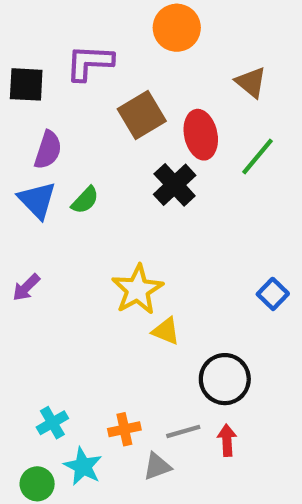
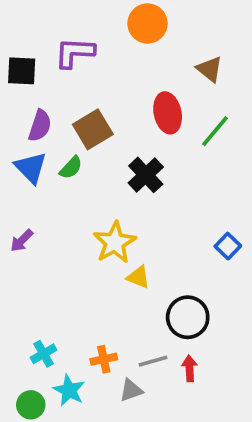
brown square: (142, 115) -> (93, 129), moved
black cross: (175, 185) -> (146, 175), moved

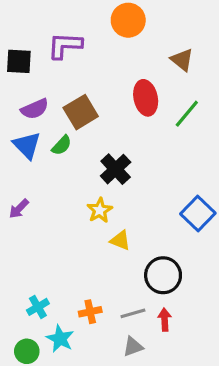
purple semicircle: (40, 126) -> (35, 109), turned 48
black cross: (146, 175) -> (116, 169), moved
yellow star: (115, 242) -> (100, 210), size x0.7
blue square: (228, 246) -> (198, 213), size x1.5
gray triangle: (131, 390) -> (133, 347), moved

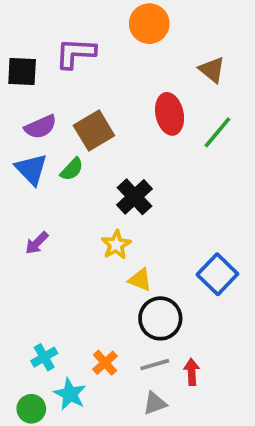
purple arrow: (19, 209) -> (37, 243), moved
blue square: (198, 213) -> (217, 274), moved
black circle: (163, 275) -> (160, 318), moved
orange cross: (90, 312) -> (105, 363), turned -30

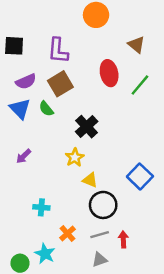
purple L-shape: (76, 53) -> (58, 51), moved, turned -88
green semicircle: (72, 169) -> (46, 109), turned 98
cyan cross: (44, 357) -> (41, 207), moved, turned 35

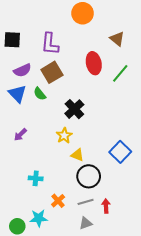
cyan star: (45, 254) -> (39, 218), turned -30

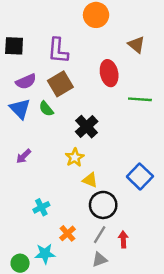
green line: (120, 73) -> (140, 99), moved, turned 54
cyan cross: (36, 178) -> (41, 207), turned -32
gray line: (86, 202) -> (100, 235), turned -42

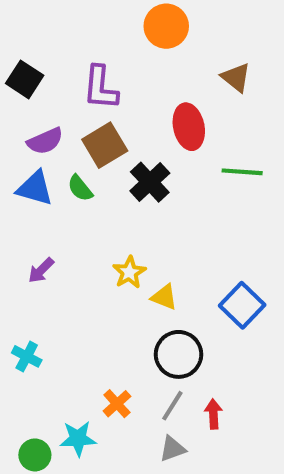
black square: (14, 46) -> (25, 79), turned 30
blue triangle: (20, 109) -> (35, 188), turned -30
black cross: (87, 127) -> (150, 182), moved
yellow triangle: (90, 180) -> (164, 297), moved
cyan cross: (41, 207) -> (27, 356), moved, turned -35

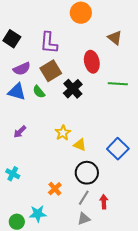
orange cross: (117, 404) -> (55, 189), moved

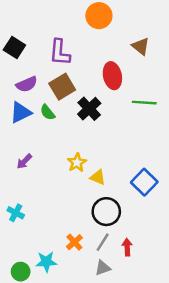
blue triangle: (17, 92) -> (21, 112), turned -42
orange cross: (55, 189) -> (74, 242), moved

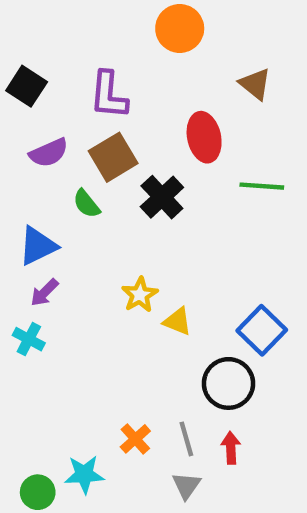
blue triangle: (21, 112) -> (38, 246), moved
black circle: (106, 212) -> (228, 383), moved
cyan cross: (16, 213) -> (29, 339), moved
gray line: (103, 242) -> (186, 439), turned -48
gray triangle: (103, 268) -> (186, 486), turned -35

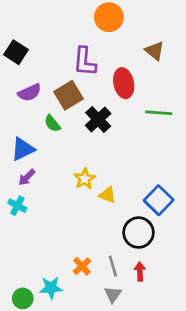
purple L-shape: (109, 95) -> (85, 62), moved

